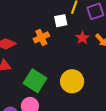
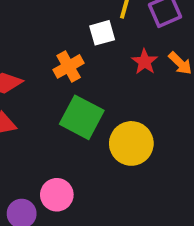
green square: (35, 81) -> (82, 117), moved

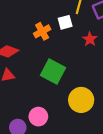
orange cross: (69, 66) -> (42, 31), moved
yellow circle: (131, 143) -> (81, 100), moved

